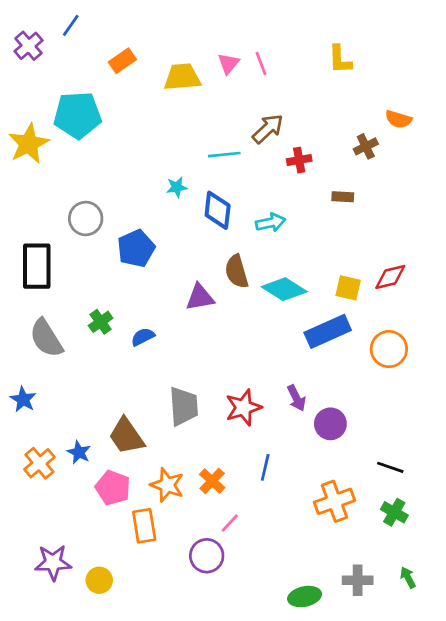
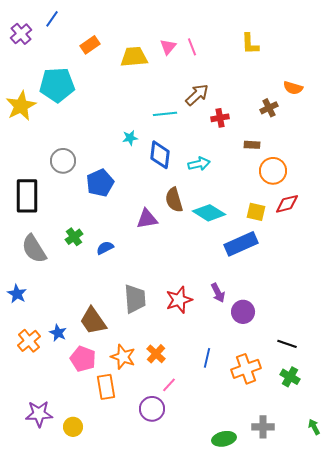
orange circle: (389, 349) -> (273, 171), moved
blue line: (265, 467) -> (207, 358), moved
green arrow: (408, 577) -> (314, 427), moved

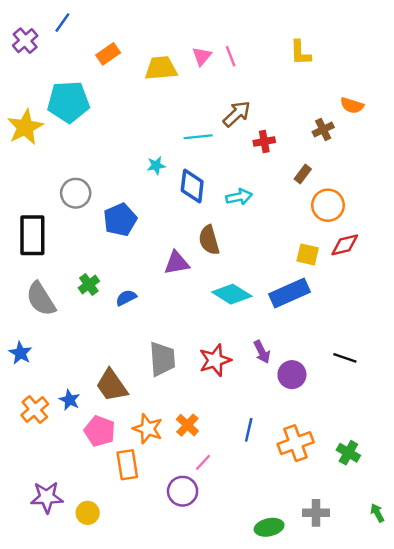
brown rectangle: (252, 145) -> (303, 174), turned -56
cyan diamond: (209, 213) -> (232, 294), moved
black line: (287, 344) -> (345, 358), moved

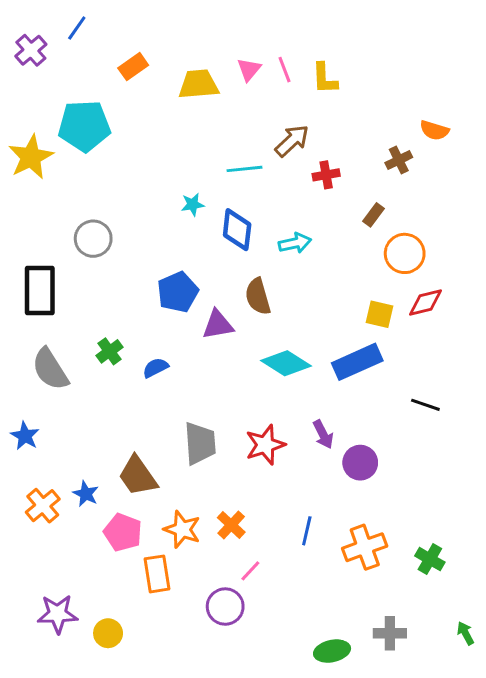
yellow L-shape: (300, 53) -> (325, 78), moved
blue pentagon: (120, 220) -> (178, 292), moved
black line: (345, 358) -> (425, 405), moved

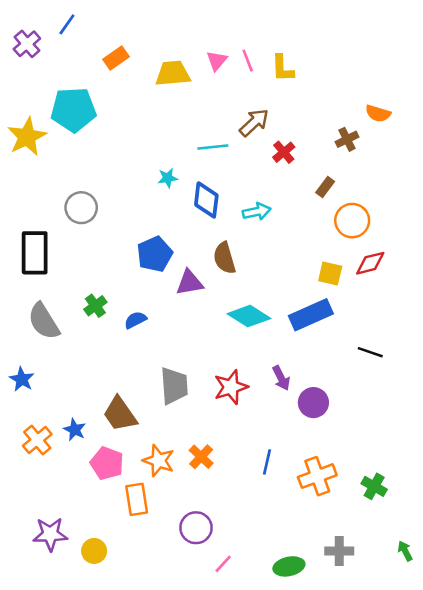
red cross: (326, 175) -> (284, 152), turned -30
pink line: (250, 571) -> (223, 564), moved

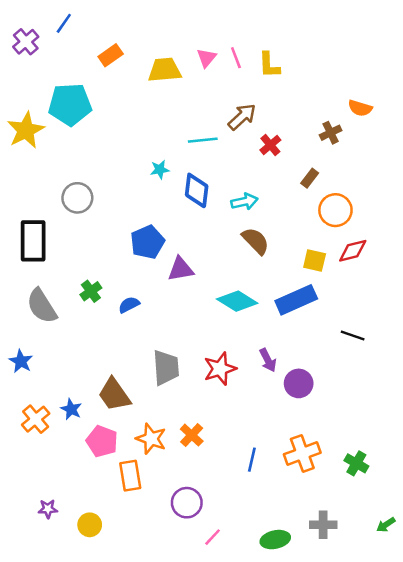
brown semicircle: (224, 258) -> (256, 241), moved, turned 152
blue line: (267, 462) -> (252, 460), moved
purple star: (50, 534) -> (48, 509), size x0.6
green arrow: (405, 551) -> (386, 525), turned -96

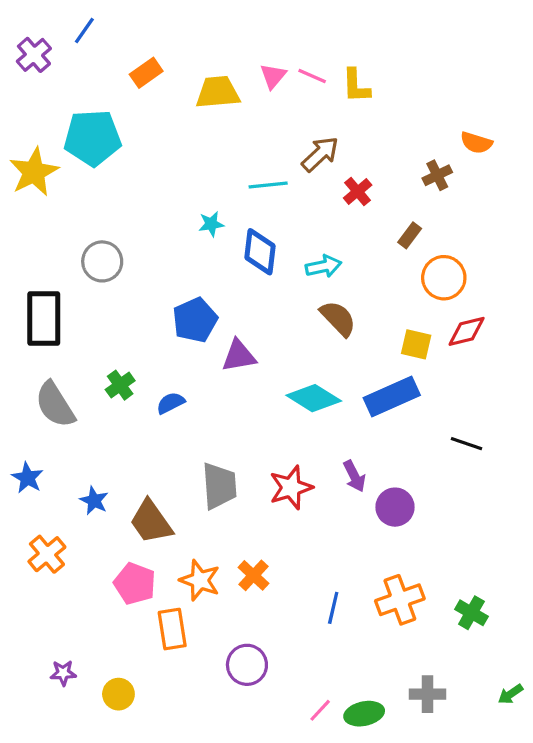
pink line: (236, 58) -> (312, 76), turned -45
blue star: (71, 409) -> (94, 501), moved
pink line: (213, 537) -> (320, 710), moved

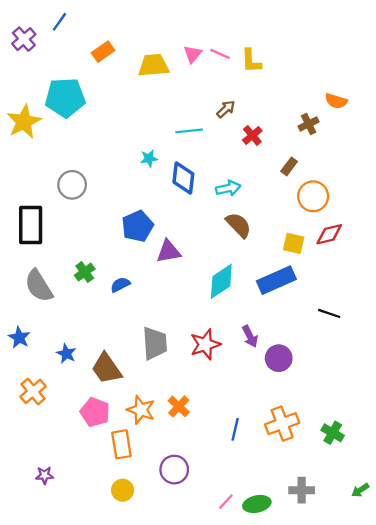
brown arrow: (320, 154) -> (226, 109), size x0.7
cyan diamond: (314, 398) -> (221, 281), turned -66
yellow circle: (118, 694) -> (123, 490), moved

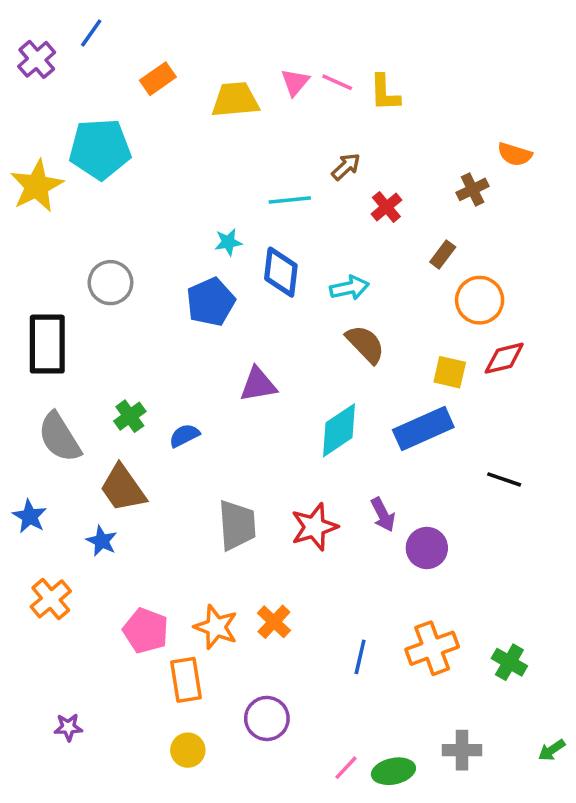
blue pentagon: (137, 226) -> (211, 302), moved
brown trapezoid: (106, 369) -> (123, 488), moved

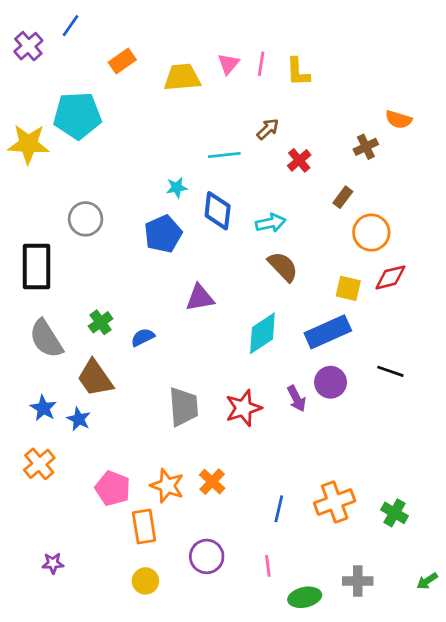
pink line: (337, 82) -> (261, 64), turned 75
yellow star: (37, 186) -> (28, 144), turned 30
blue star: (30, 516) -> (43, 408), moved
purple circle: (427, 548) -> (331, 382), moved
pink line: (346, 768) -> (268, 566), moved, turned -50

